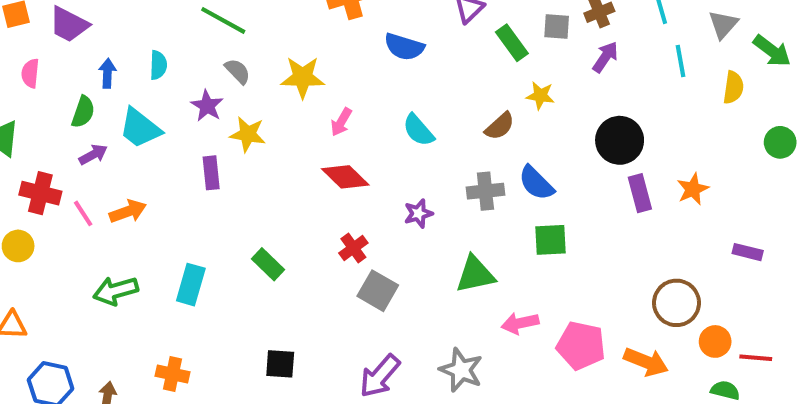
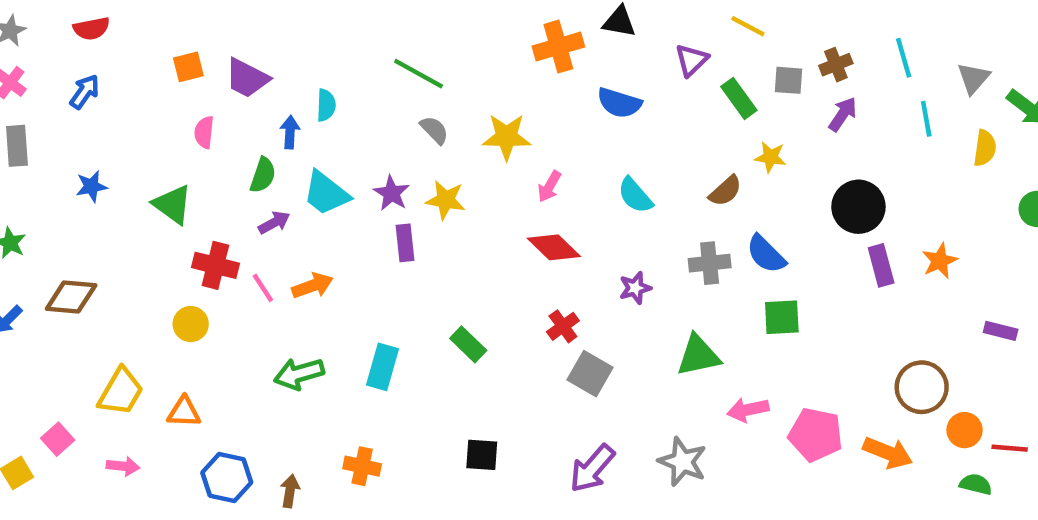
cyan semicircle: (158, 65) -> (326, 105), moved
purple star: (207, 106) -> (391, 193), moved

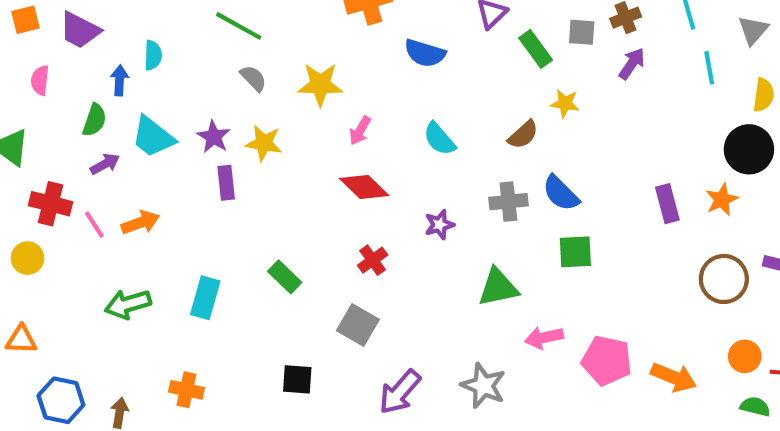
black circle: (858, 207) -> (749, 149), moved
gray square: (590, 374) -> (358, 325), moved
brown circle: (922, 387) -> (724, 279), moved

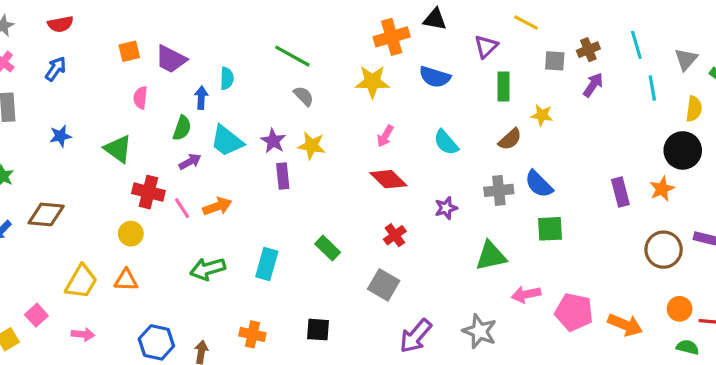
green rectangle: (536, 49) -> (504, 86), moved, turned 36
yellow star: (320, 85) -> (372, 82), moved
orange triangle: (21, 340) -> (126, 280), moved
black square: (297, 379) -> (318, 330), moved

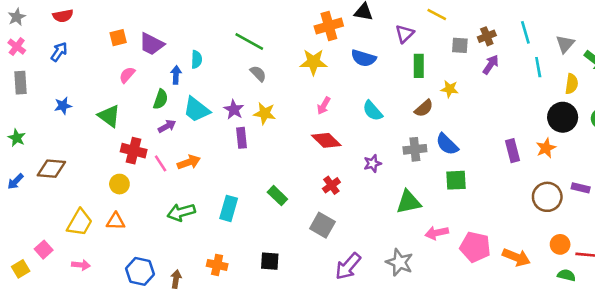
pink semicircle: (140, 98) -> (127, 75), turned 36

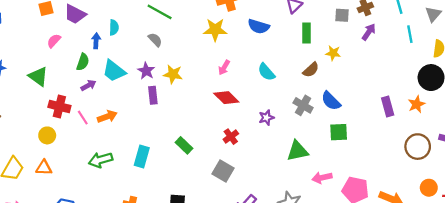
gray semicircle: (258, 74) -> (155, 40), moved
gray cross: (415, 149) -> (303, 105), turned 36

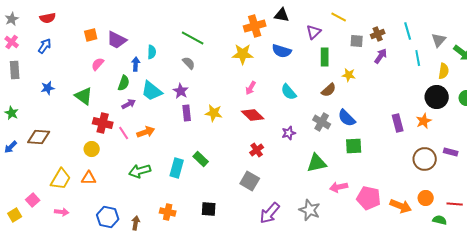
yellow star: (173, 74) -> (214, 113), moved
green rectangle: (184, 145) -> (201, 159), moved
orange circle: (429, 188) -> (426, 198), moved

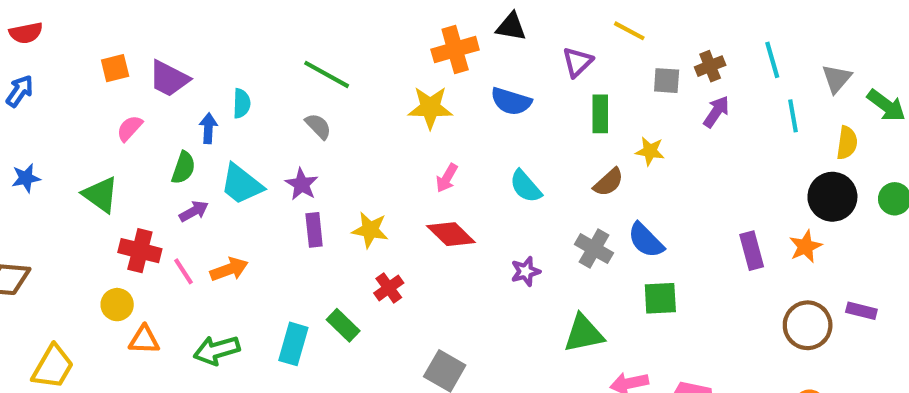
red cross: (257, 150) -> (389, 288), moved
orange triangle: (89, 178) -> (144, 340), moved

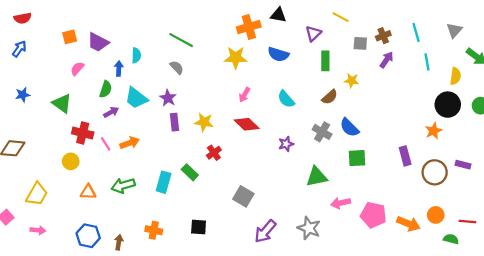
gray triangle: (837, 79) -> (454, 30), moved
purple rectangle: (752, 251) -> (405, 156), moved
orange triangle: (144, 340) -> (88, 192), moved

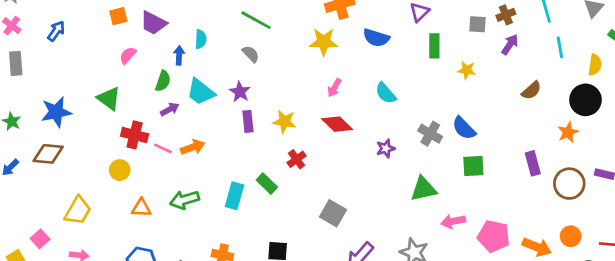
blue star: (23, 95) -> (56, 112), moved, size x1.6
brown semicircle: (330, 97) -> (531, 90), moved
pink line: (106, 144) -> (163, 148), turned -32

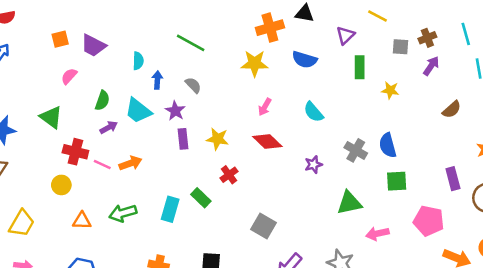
gray semicircle: (251, 54) -> (193, 85), moved
blue arrow: (179, 55) -> (157, 80), moved
blue semicircle: (464, 128) -> (388, 145), turned 30
pink pentagon: (494, 236) -> (429, 221), moved

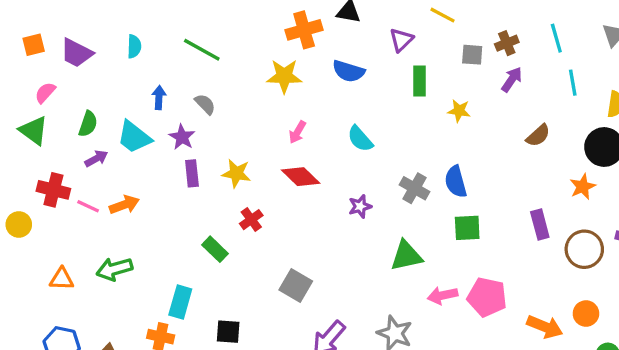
cyan semicircle: (138, 61) -> (134, 46), moved
green triangle: (51, 117) -> (34, 131), moved
yellow circle: (61, 185) -> (19, 224), moved
cyan rectangle: (170, 209) -> (180, 302), moved
pink pentagon: (429, 221) -> (487, 297), moved

